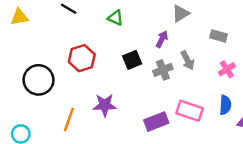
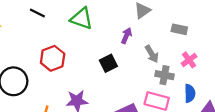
green triangle: (115, 18) -> (82, 19), size x1.5
black square: (132, 60) -> (108, 63), moved
gray cross: (163, 70) -> (164, 75), moved, turned 36

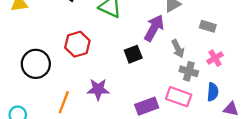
purple arrow: (126, 36) -> (154, 28), size x1.6

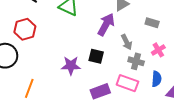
red hexagon: (77, 44) -> (25, 29), moved
black square: (133, 54) -> (96, 56), moved, turned 35
purple star: (98, 89) -> (71, 66), moved

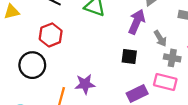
purple star: (71, 66) -> (85, 84), moved

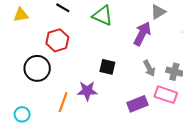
gray arrow: (160, 38) -> (149, 68), moved
black square: (129, 56) -> (107, 67), moved

